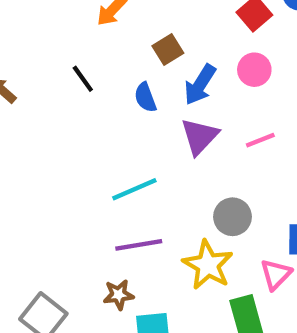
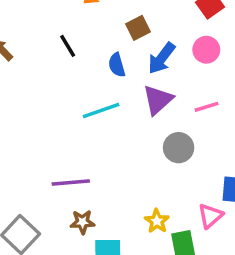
cyan line: (134, 189) -> (101, 111), moved
gray circle: (232, 217) -> (179, 148), moved
purple line: (139, 245) -> (71, 183), moved
yellow star: (208, 265) -> (157, 221), moved, size x0.6

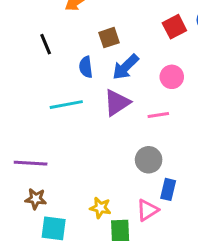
pink circle: (206, 50) -> (172, 77), moved
gray circle: (179, 148) -> (149, 160), moved
yellow star: (157, 221) -> (100, 208), turned -30

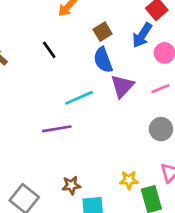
blue semicircle: (86, 67) -> (103, 60), moved, size x1.4
blue arrow: (126, 67) -> (142, 35), moved
purple line: (31, 163) -> (57, 129), moved

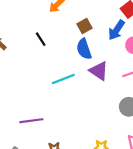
purple triangle: (122, 86) -> (99, 71), turned -42
purple line: (57, 129) -> (31, 121), moved

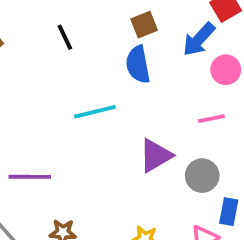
purple triangle: (99, 71) -> (155, 156), moved, turned 48

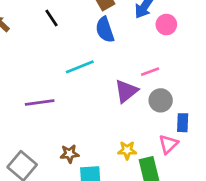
pink line: (211, 119) -> (150, 72), moved
purple line: (30, 177) -> (40, 102), moved

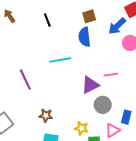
gray circle: (161, 100) -> (103, 105), moved
purple line: (40, 102) -> (25, 80), turned 60
brown star: (70, 154) -> (46, 116), moved

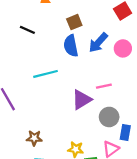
black line: (47, 20) -> (27, 30), turned -40
blue arrow: (117, 26) -> (98, 43), moved
gray circle: (103, 105) -> (109, 117), moved

